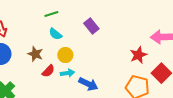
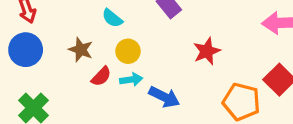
red star: (138, 55) -> (207, 51), moved

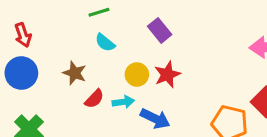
yellow circle: (128, 51) -> (137, 75), moved
red star: (207, 51) -> (167, 75), moved

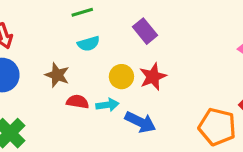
cyan semicircle: (105, 43) -> (89, 44), turned -55
red semicircle: (94, 99) -> (78, 102), turned -125

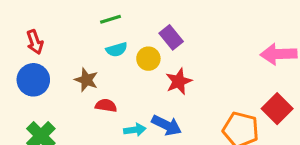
yellow circle: (121, 77) -> (148, 59), moved
cyan arrow: (107, 105) -> (135, 130), moved

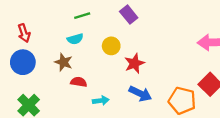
purple rectangle: (171, 37) -> (129, 15), moved
cyan semicircle: (117, 50) -> (75, 39), moved
blue arrow: (167, 125) -> (140, 94), moved

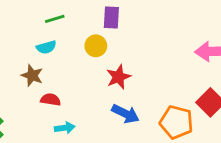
purple rectangle: (129, 15) -> (111, 18), turned 42
yellow circle: (111, 46) -> (96, 46), moved
cyan arrow: (101, 101) -> (65, 128), moved

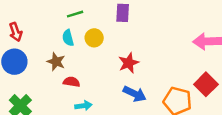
yellow circle: (96, 46) -> (94, 38), moved
cyan semicircle: (46, 47) -> (68, 38), turned 91

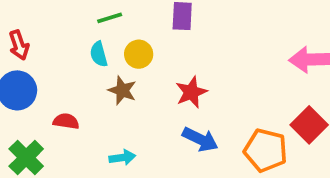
brown star: (56, 62) -> (122, 90), moved
red semicircle: (72, 82) -> (66, 121), moved

